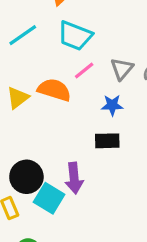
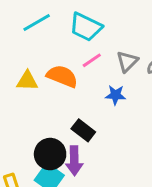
yellow triangle: (18, 98) -> (27, 81), turned 35
black rectangle: (107, 141) -> (83, 130), moved, turned 35
black circle: (26, 177) -> (50, 154), moved

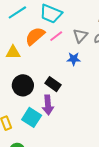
orange semicircle: (62, 76) -> (35, 36), moved, turned -60
black circle: (50, 154) -> (23, 85), moved

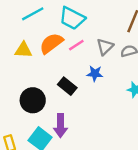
yellow triangle: (13, 52) -> (23, 50), moved
black rectangle: (53, 84) -> (67, 86), moved

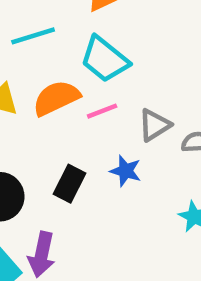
black rectangle: (67, 86) -> (69, 184), turned 66

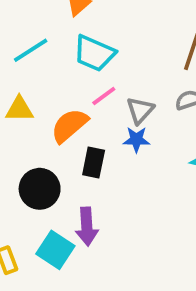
orange semicircle: (56, 98) -> (69, 125), moved
gray triangle: (155, 125) -> (140, 110), moved

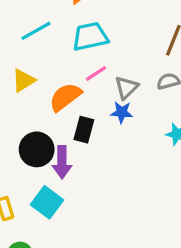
cyan trapezoid: (94, 53) -> (90, 37), turned 141
yellow triangle: (19, 109) -> (23, 80), turned -35
purple arrow: (87, 227) -> (62, 162), moved

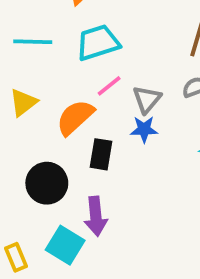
cyan line: (36, 31) -> (33, 42), turned 36
purple arrow: (62, 162) -> (96, 216), moved

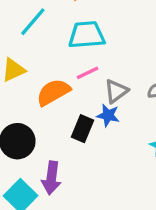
cyan line: (33, 42) -> (33, 22), turned -64
black rectangle: (101, 154) -> (82, 129), moved

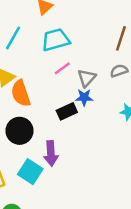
orange semicircle: (53, 92) -> (21, 93), moved, turned -68
black rectangle: (82, 129) -> (67, 111), turned 54

